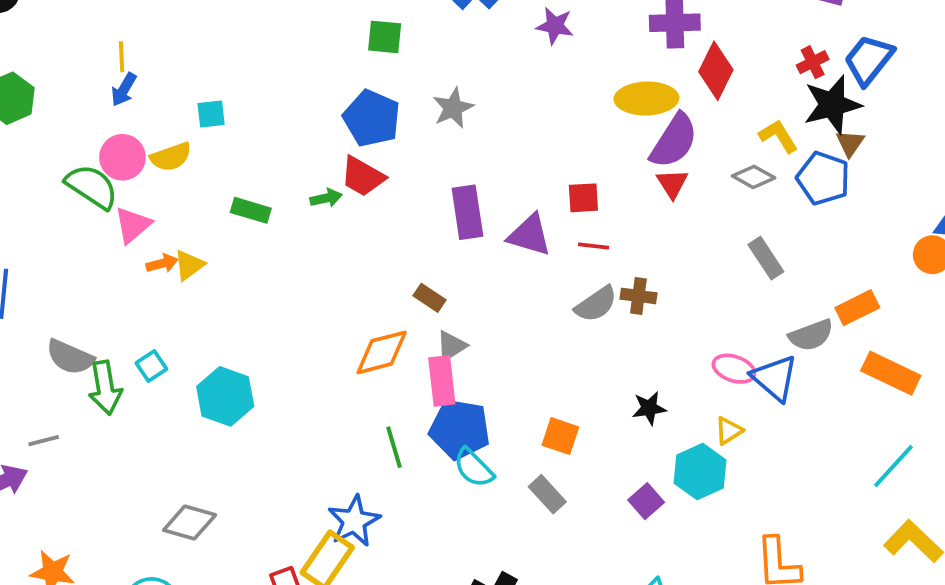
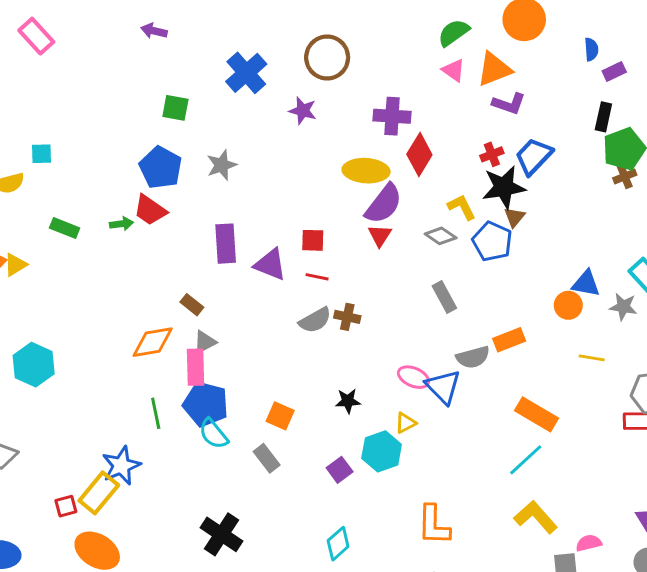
orange rectangle: (891, 373) -> (537, 414), moved

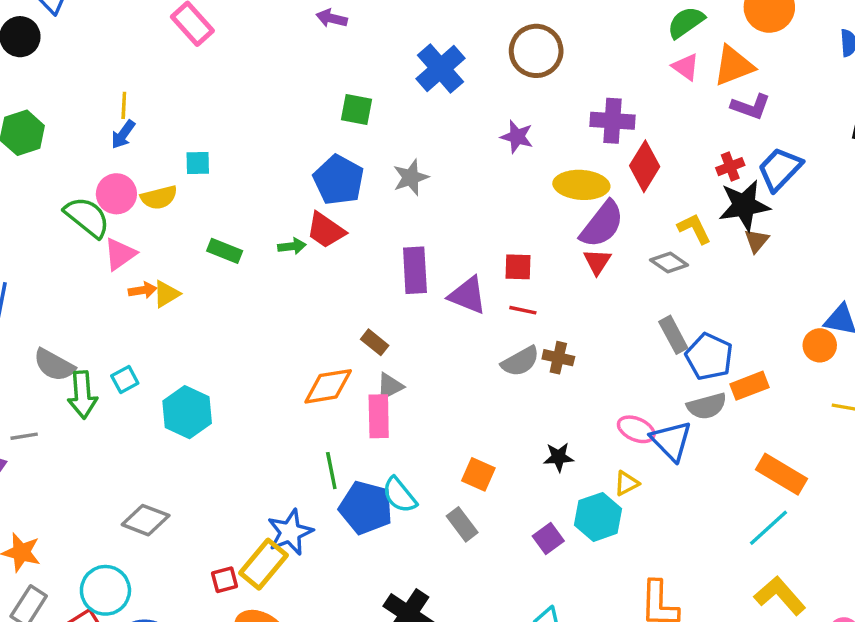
purple star: (303, 111) -> (517, 137), moved
blue pentagon: (492, 241) -> (709, 357), moved
blue pentagon: (206, 404) -> (366, 508), moved

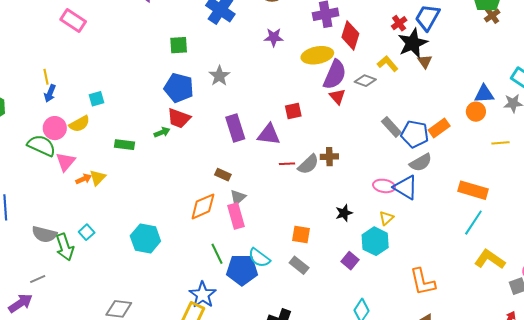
gray diamond: (669, 262) -> (365, 81), moved
red line: (523, 310) -> (287, 164), moved
orange rectangle: (750, 386) -> (439, 128), moved
cyan hexagon: (187, 412) -> (145, 238), moved

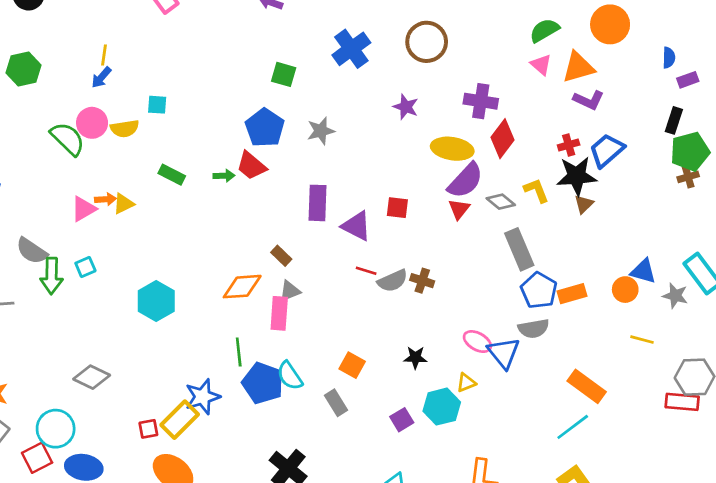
gray rectangle: (391, 127) -> (519, 249), moved, size x1.4
pink triangle: (66, 162) -> (84, 209), moved

